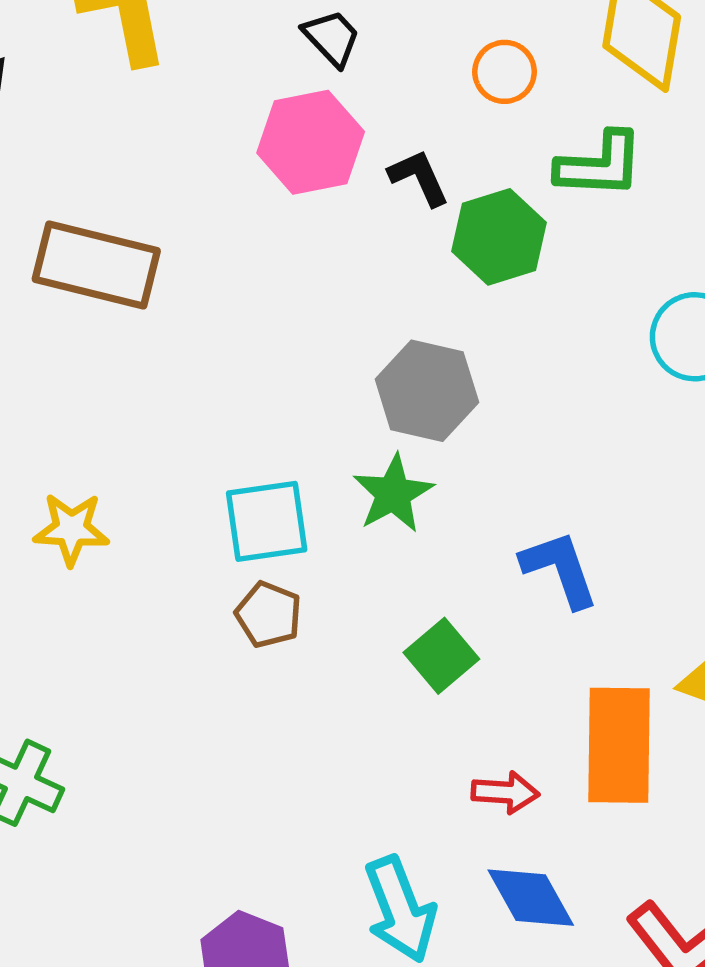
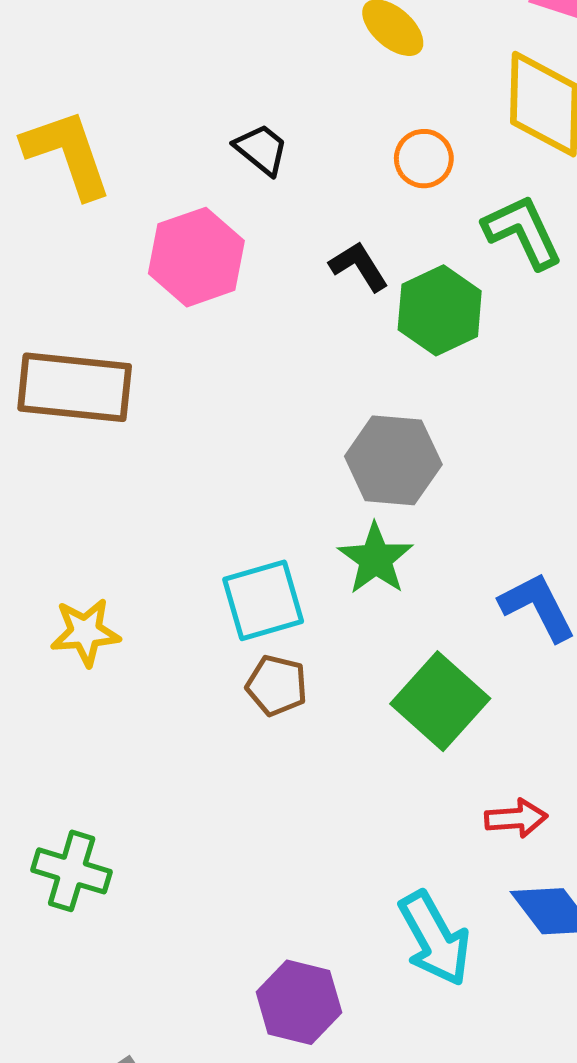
pink hexagon: (311, 142) -> (196, 257), moved
green L-shape: (600, 165) -> (523, 232), turned -110
green square: (441, 656) -> (440, 701), size x1.4

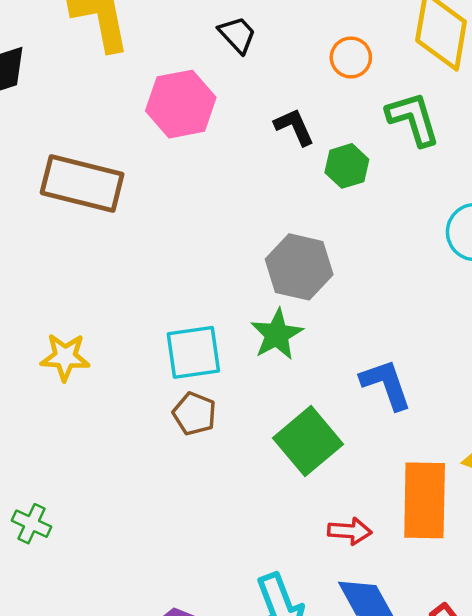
green hexagon: (440, 310) -> (347, 166), size x0.7
green cross: (72, 871) -> (31, 524), size x0.7

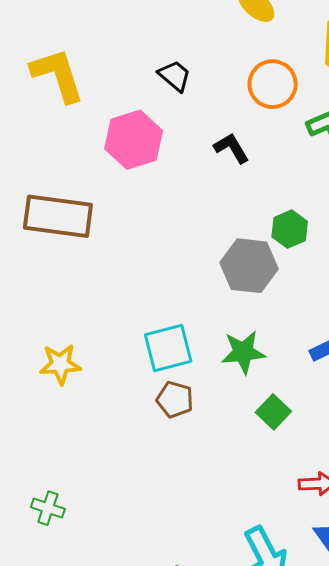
orange circle: (351, 57) -> (273, 84), size x1.4
green hexagon: (347, 166) -> (290, 229), moved
green star: (277, 334) -> (243, 352), moved, turned 30
green square: (308, 441) -> (273, 412), size x0.6

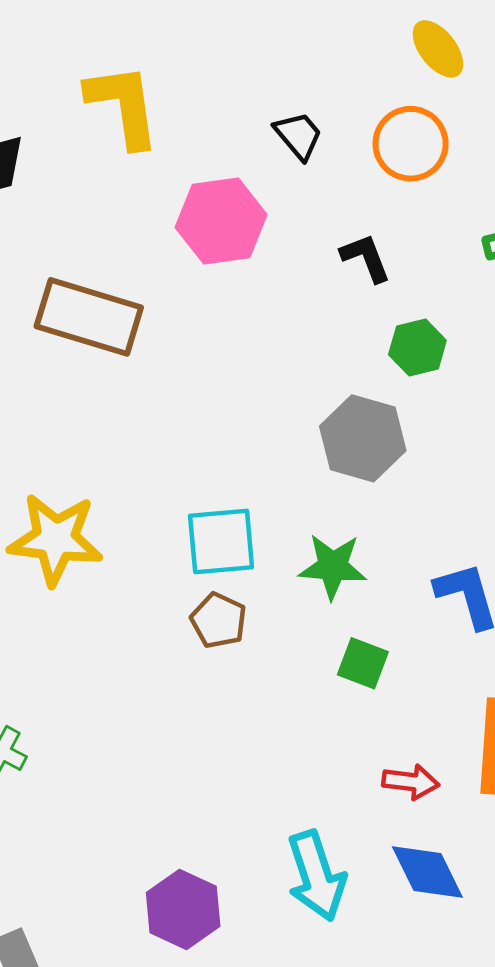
orange circle: (273, 84) -> (411, 144), moved
green hexagon: (290, 229) -> (417, 348), moved
yellow star: (60, 364) -> (56, 539), size x1.5
green square: (273, 412) -> (363, 663), turned -32

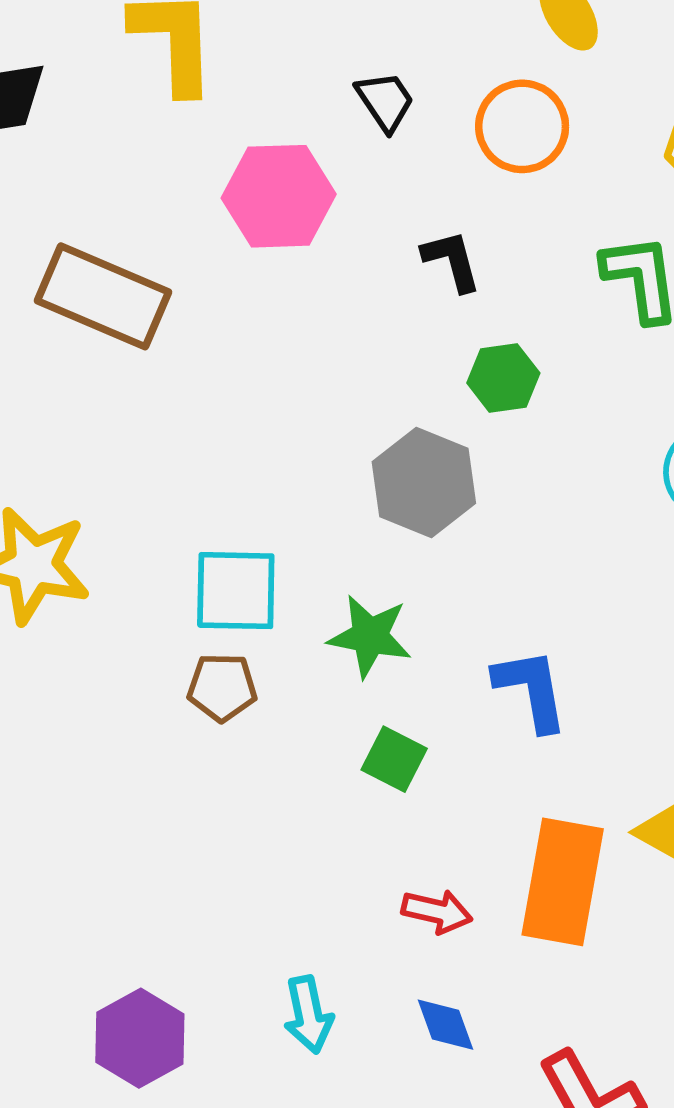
brown pentagon: (218, 620) -> (222, 687), turned -30
blue diamond: (427, 872) -> (445, 1025), size x0.7
cyan arrow: (316, 876) -> (308, 1015), size x0.7

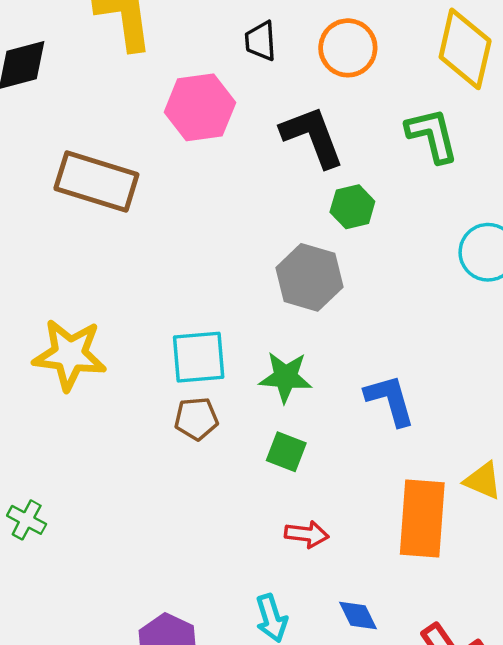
black trapezoid: (385, 101) -> (261, 41), turned -144
black L-shape: (452, 261) -> (312, 137), size x1.6
green square: (394, 759) -> (286, 452), moved
red arrow: (437, 911) -> (307, 534), moved

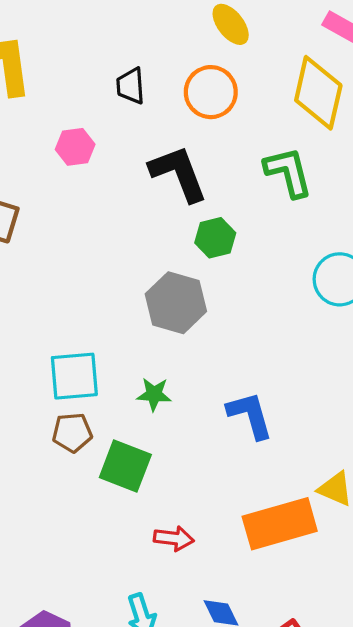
pink hexagon: (200, 107) -> (75, 147), size x0.6
green star: (285, 377) -> (154, 394), size x0.7
green square: (286, 452) -> (125, 466), moved, size x1.4
orange rectangle: (422, 519) -> (280, 524), turned 70

